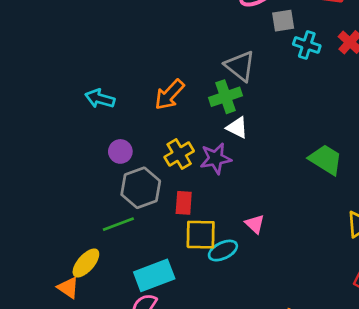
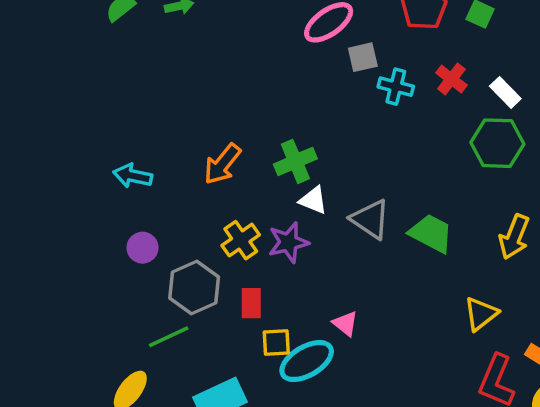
gray triangle: (240, 66) -> (370, 219), moved
purple circle: (120, 151) -> (143, 248), moved
yellow square: (201, 235) -> (276, 342), size x0.7
cyan ellipse: (223, 251) -> (307, 361), size x1.4

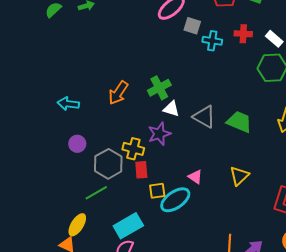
gray square: (363, 57) -> (192, 26), turned 36
red cross: (451, 79) -> (243, 34), turned -30
yellow cross: (241, 240) -> (133, 149), moved, turned -35
yellow triangle: (481, 314) -> (239, 176), moved

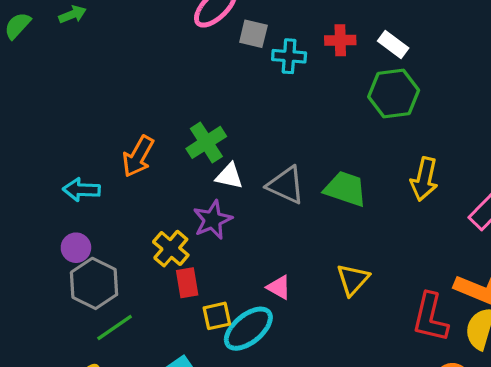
cyan arrow: (68, 104) -> (81, 190), moved
yellow cross: (133, 149) -> (171, 249), turned 30
gray hexagon: (108, 164) -> (94, 283), moved

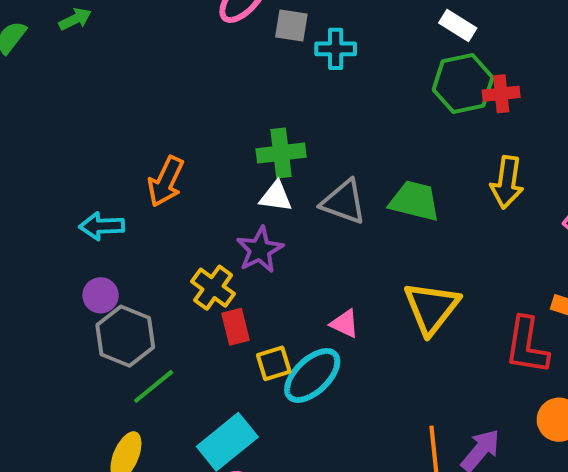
red cross: (340, 40) -> (501, 94), moved
green cross: (206, 142) -> (281, 153), moved, turned 30
yellow triangle: (353, 280) -> (431, 308), size x1.4

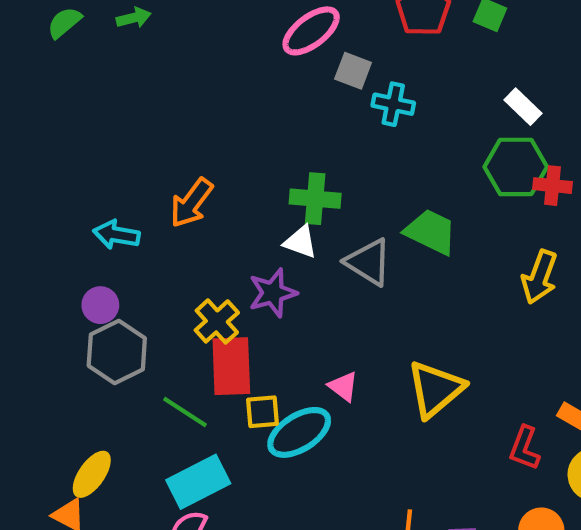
green trapezoid: (415, 201) -> (431, 232), moved
red rectangle: (235, 327) -> (231, 366), size x1.6
red L-shape: (527, 346) -> (525, 448), size x0.7
green line: (154, 386) -> (185, 412), moved, turned 60

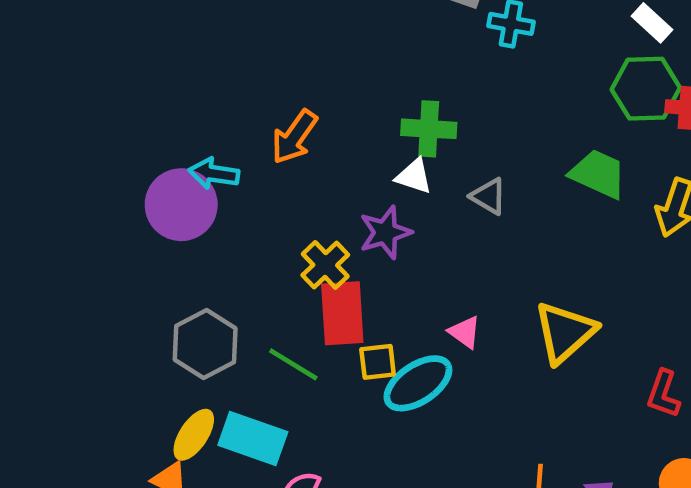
green trapezoid: (431, 232) -> (598, 174), moved
gray triangle: (368, 262) -> (489, 196), size x0.7
purple circle: (100, 305) -> (181, 205), moved, size x1.8
gray hexagon: (117, 352) -> (205, 344), moved
cyan rectangle: (198, 482) -> (253, 438), moved, turned 48

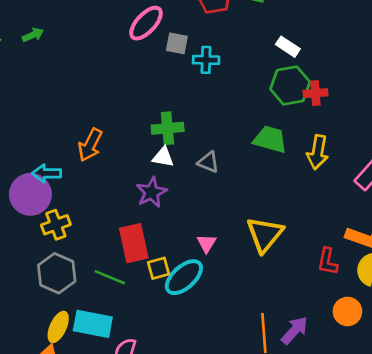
yellow cross: (325, 265) -> (56, 225), moved, turned 32
pink triangle: (465, 332) -> (207, 243), turned 35

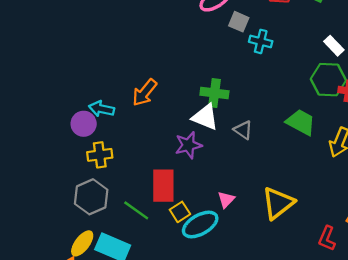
white triangle: (163, 157) -> (205, 117), size x1.4
purple circle: (30, 194) -> (84, 124), size x0.7
yellow square: (159, 268) -> (180, 212), turned -30

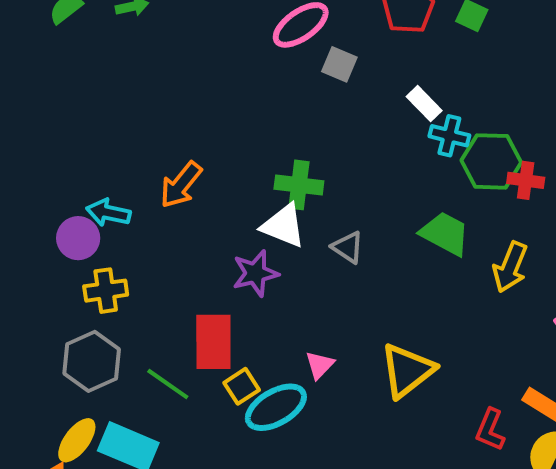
cyan cross: (261, 41) -> (449, 136), moved
white rectangle: (334, 46) -> (424, 104), moved

